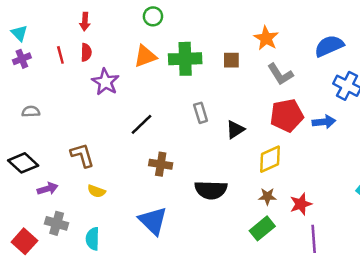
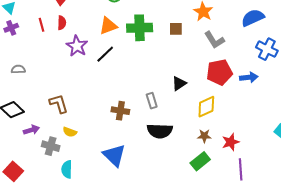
gray rectangle: (201, 113) -> (152, 101), moved
black line: (141, 124) -> (105, 54), moved
gray cross: (57, 223) -> (51, 146), moved

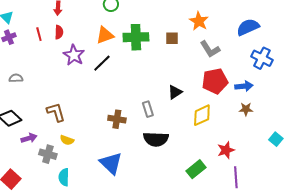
brown star: (204, 136) -> (246, 109), moved

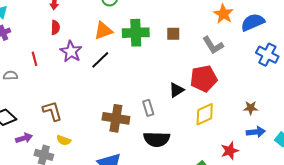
orange star: (199, 21) -> (223, 14), moved
red line: (39, 34) -> (34, 59), moved
red pentagon: (215, 81) -> (204, 79), moved
blue arrow: (244, 86) -> (256, 132), moved
brown cross: (117, 119) -> (116, 118), size x1.4

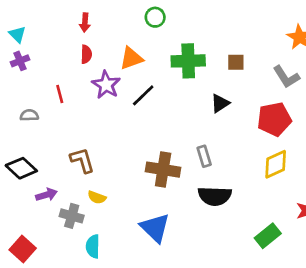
orange triangle: (103, 31) -> (131, 58), moved
black triangle: (176, 90) -> (220, 103), moved

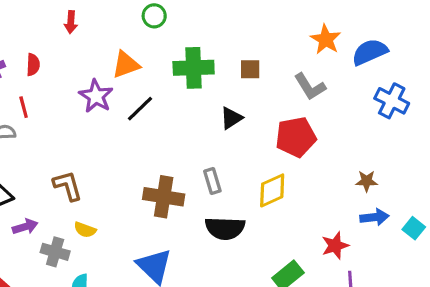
red semicircle: (86, 54) -> (33, 65), moved
red line: (60, 94) -> (24, 107), moved
yellow diamond: (276, 164) -> (272, 190), moved

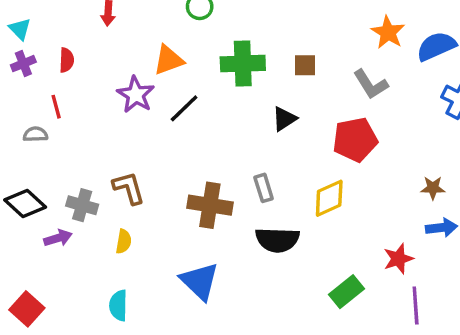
brown L-shape: (68, 186) -> (129, 188), moved
yellow semicircle: (85, 230) -> (124, 241), turned -100
gray cross: (55, 252) -> (82, 205), moved

